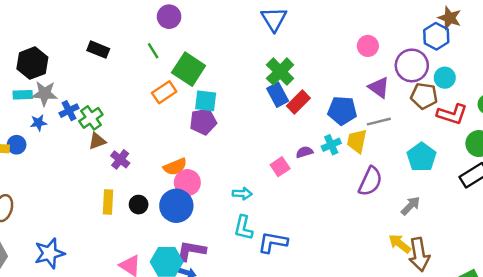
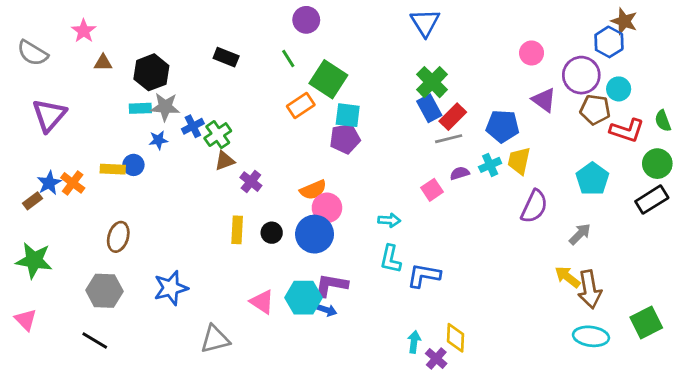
gray line: (379, 122) -> (449, 139), moved

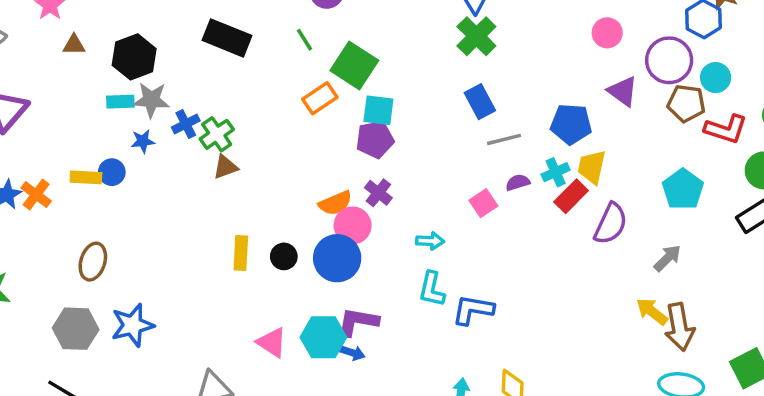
black rectangle: (226, 57) -> (227, 38), size x1.5
green cross: (432, 82) -> (476, 36), moved
red rectangle: (453, 117) -> (571, 196), moved
purple cross: (251, 182) -> (378, 193), moved
blue star: (171, 288) -> (132, 325), moved

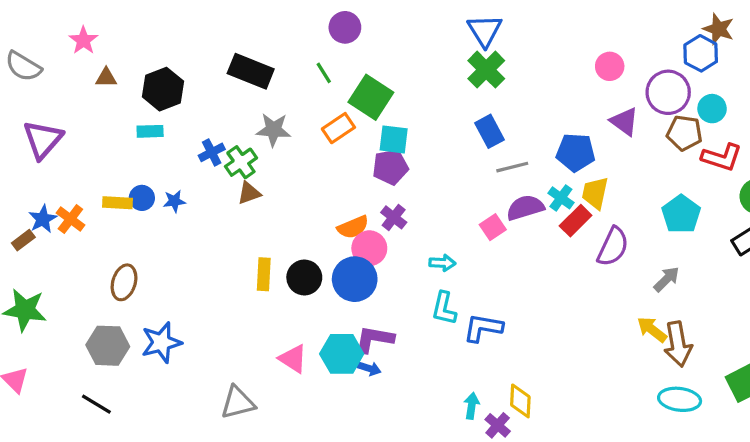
gray star: (151, 100) -> (273, 130), moved
blue star: (143, 141) -> (174, 201), moved
cyan cross: (556, 172) -> (561, 198), turned -30
purple semicircle: (518, 182) -> (525, 208), size x1.6
black circle: (284, 256) -> (304, 277), size x1.4

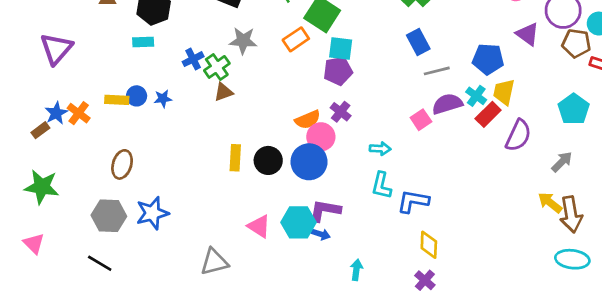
yellow diamond: (520, 401) -> (429, 245), moved
cyan arrow: (472, 406) -> (356, 270), moved

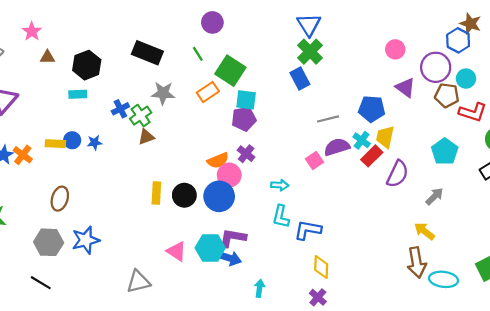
blue rectangle: (418, 42) -> (300, 79), moved
brown arrow: (571, 214) -> (417, 263), moved
blue arrow: (321, 234) -> (229, 258), size x1.5

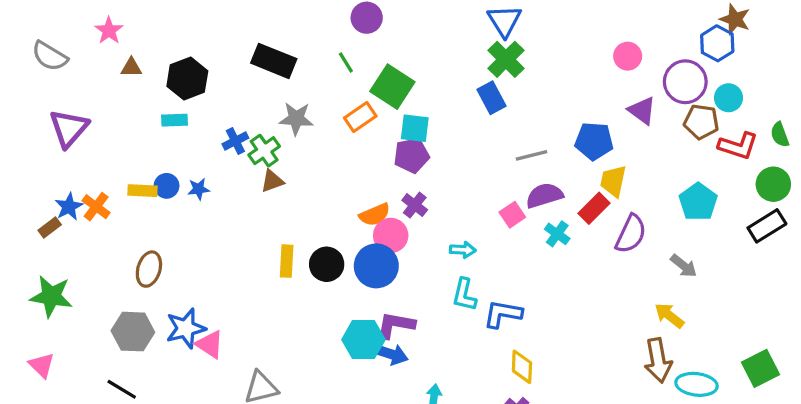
cyan cross: (362, 140) -> (557, 234), moved
gray arrow: (435, 196) -> (684, 266), turned 84
pink triangle: (176, 251) -> (210, 344), moved

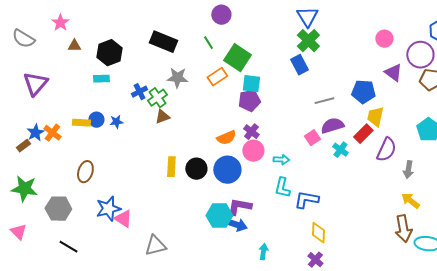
pink circle: (391, 235) -> (253, 151), moved
gray arrow: (684, 266) -> (408, 170), moved, turned 60
gray hexagon: (133, 332) -> (58, 209), moved

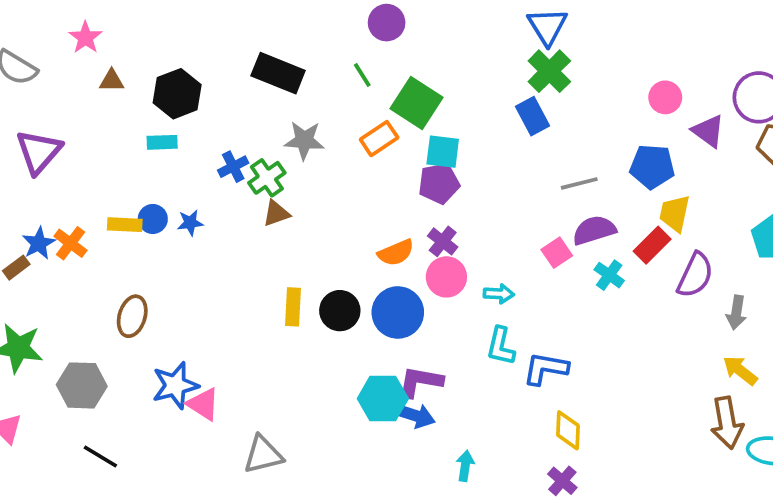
pink circle: (384, 39) -> (665, 97), moved

